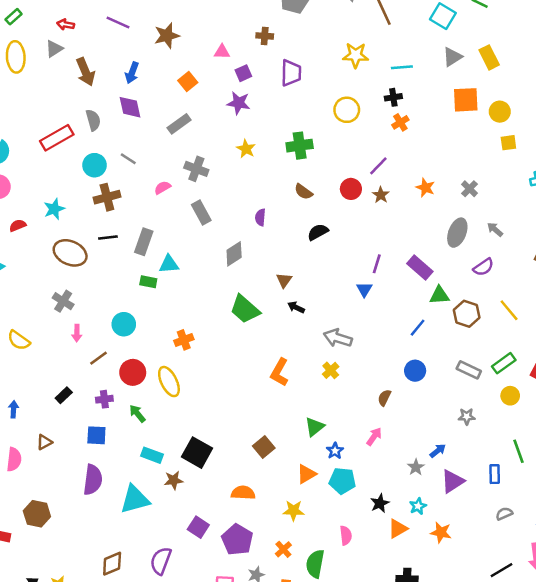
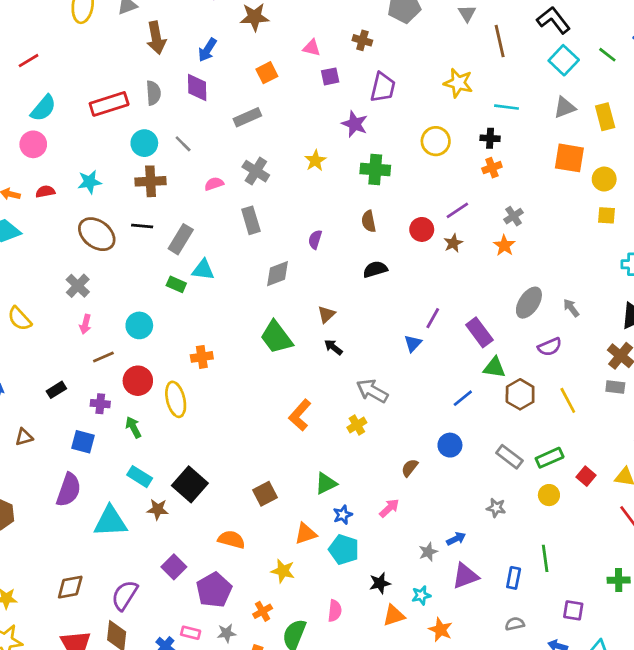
purple star: (239, 103) -> (355, 124), moved
gray cross: (470, 189) -> (514, 216), moved
brown semicircle: (303, 192) -> (369, 221), turned 30

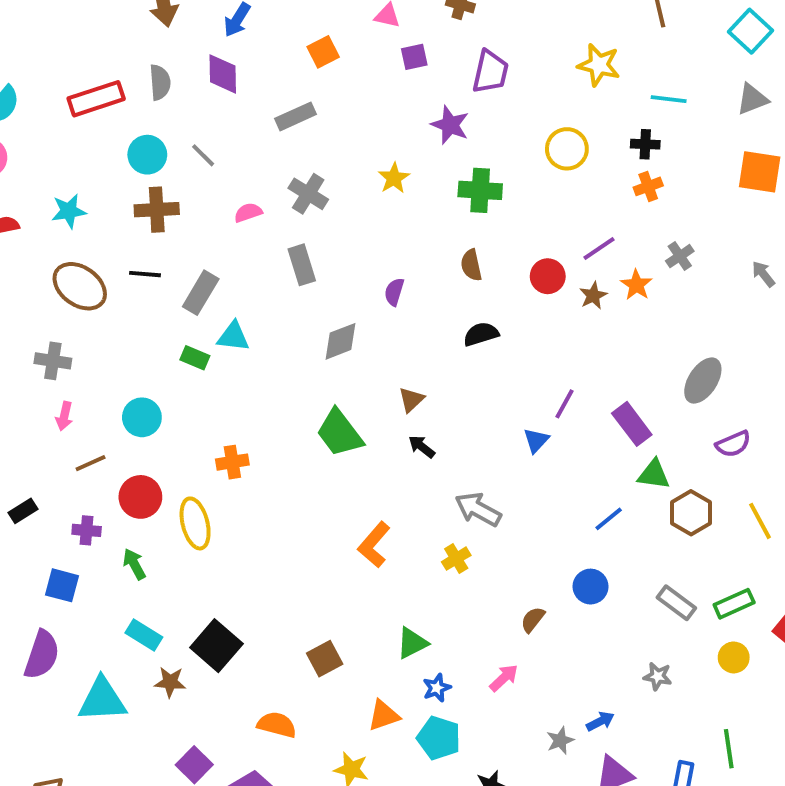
orange star: (504, 245) -> (636, 285), moved
gray cross: (78, 286) -> (53, 361), turned -35
gray arrow: (571, 308) -> (763, 274), moved

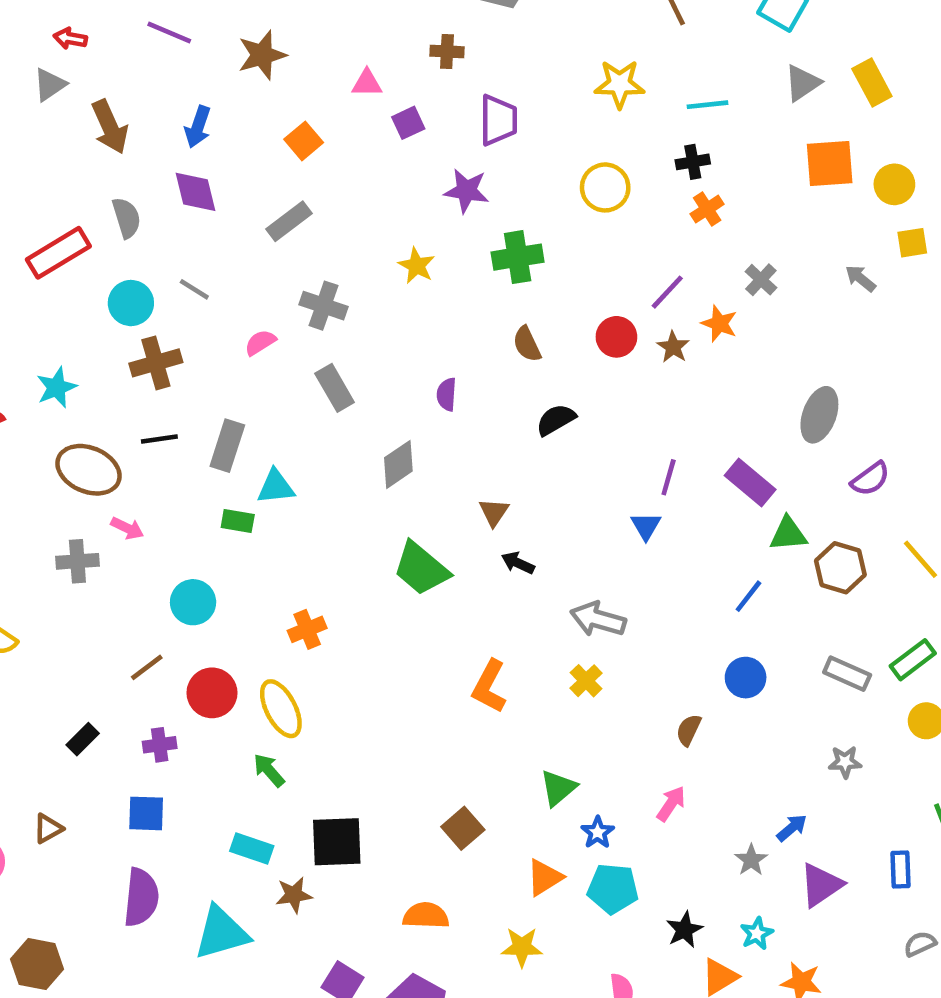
pink arrow: (64, 416) -> (127, 528), moved, turned -64
green arrow: (134, 564) -> (269, 770), moved
black square: (216, 646) -> (337, 842), turned -30

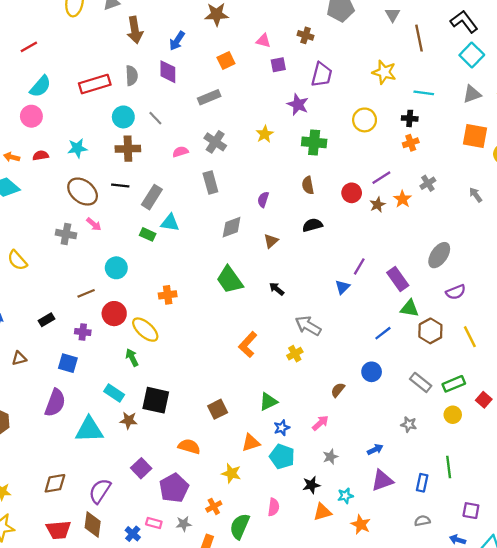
brown triangle: (494, 512) -> (271, 241), moved
yellow ellipse: (281, 709) -> (145, 330), turned -36
gray star: (751, 860) -> (330, 457), moved

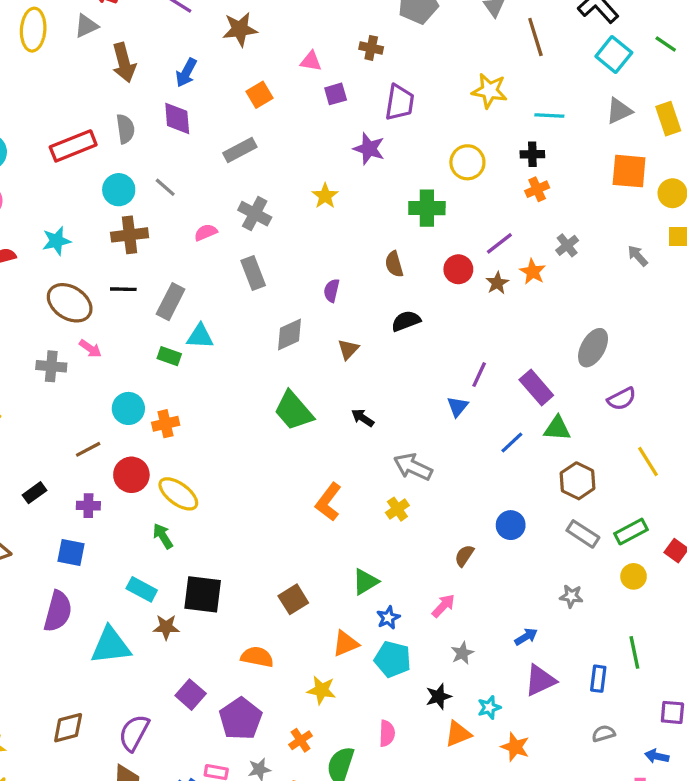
green cross: (314, 142) -> (427, 208), moved
orange cross: (168, 295) -> (166, 424), moved
brown hexagon: (430, 331) -> (578, 481), moved
blue line: (383, 333) -> (512, 442), moved

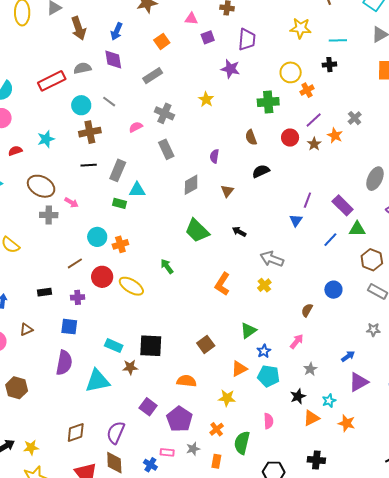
gray semicircle: (125, 129) -> (82, 68), turned -90
orange cross: (537, 189) -> (307, 90), moved
brown ellipse: (70, 303) -> (41, 186), moved
black rectangle: (35, 493) -> (44, 292), turned 32
green arrow: (163, 536) -> (167, 266), moved

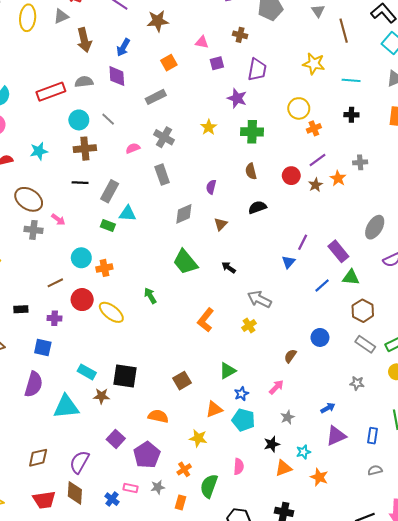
black cross: (329, 65) -> (351, 115), moved
green cross: (268, 102) -> (252, 132), moved
gray cross: (355, 118) -> (360, 162), turned 32

